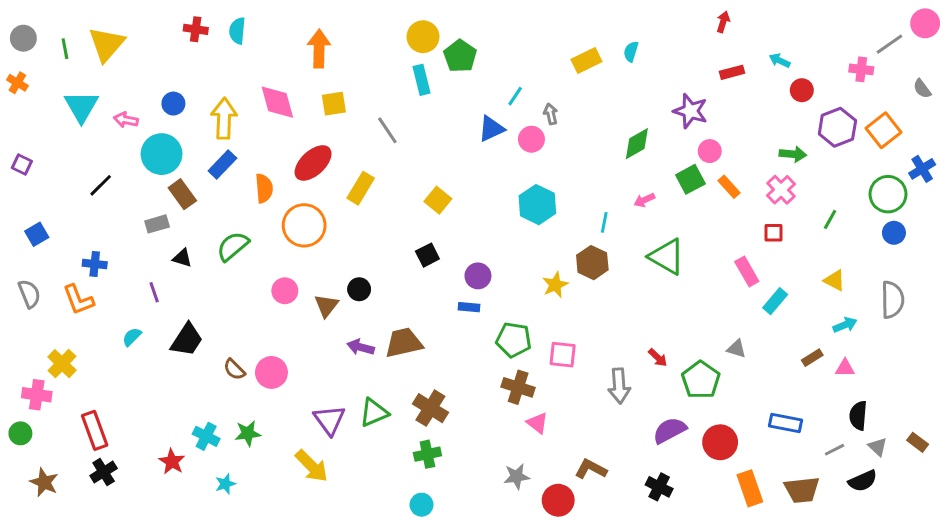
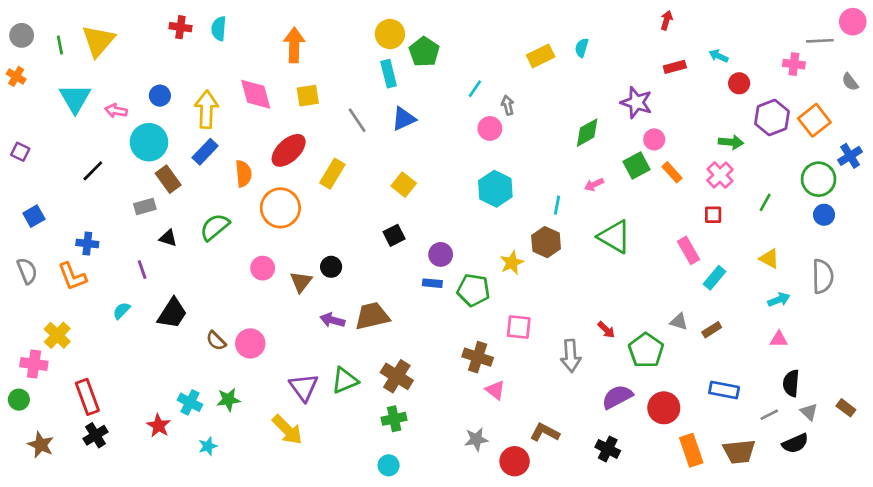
gray line: (889, 44) -> (820, 41), turned 32
blue triangle: (491, 129) -> (404, 119), moved
green pentagon: (514, 340) -> (473, 290), moved
brown rectangle: (812, 358) -> (712, 330), moved

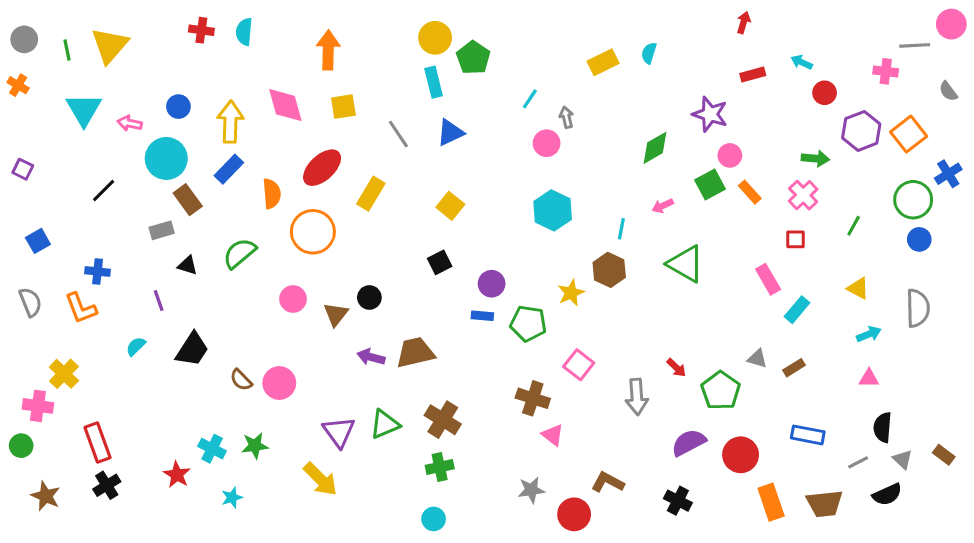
pink square: (519, 327) -> (579, 365), turned 32

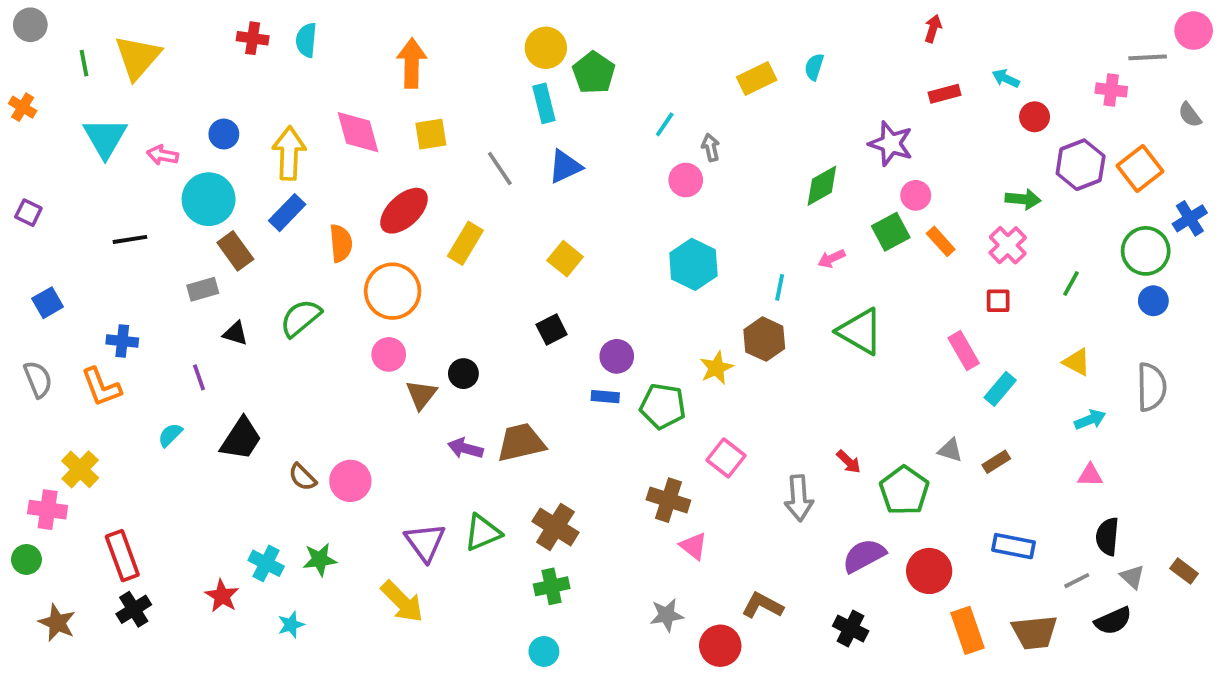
gray circle: (24, 39) -> (30, 25), moved
black line: (104, 191) -> (130, 239), turned 36
pink circle: (293, 299) -> (389, 354), moved

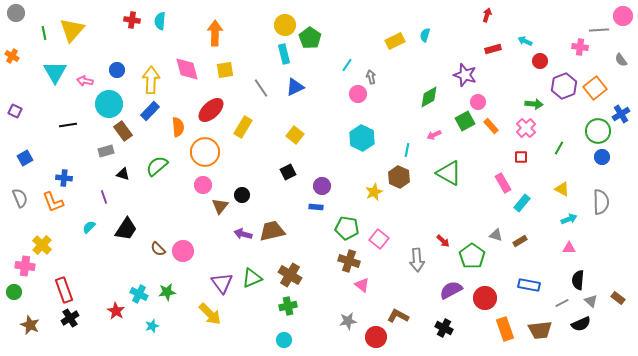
green pentagon: (663, 406) -> (347, 228), moved

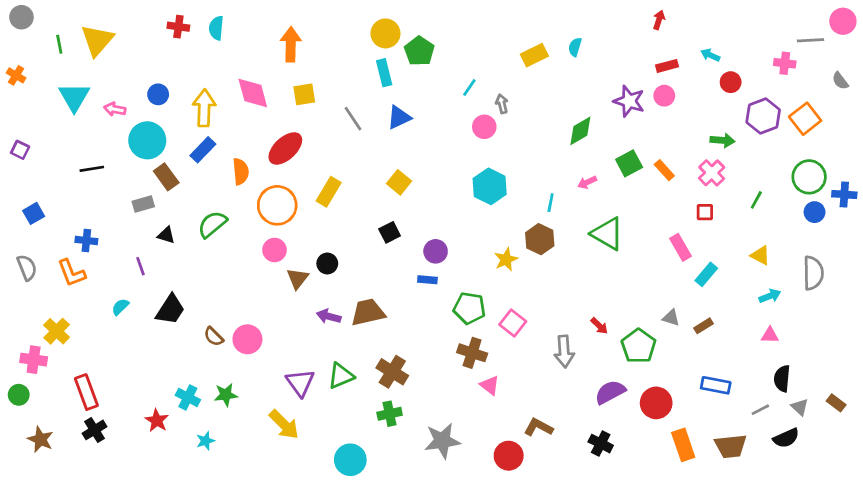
pink circle: (478, 102) -> (664, 96), moved
blue cross: (621, 114) -> (844, 194), moved, turned 36
yellow rectangle: (243, 127) -> (329, 192), moved
gray star: (348, 321) -> (442, 441), moved, size x1.5
cyan circle: (284, 340) -> (350, 460), moved, size x1.5

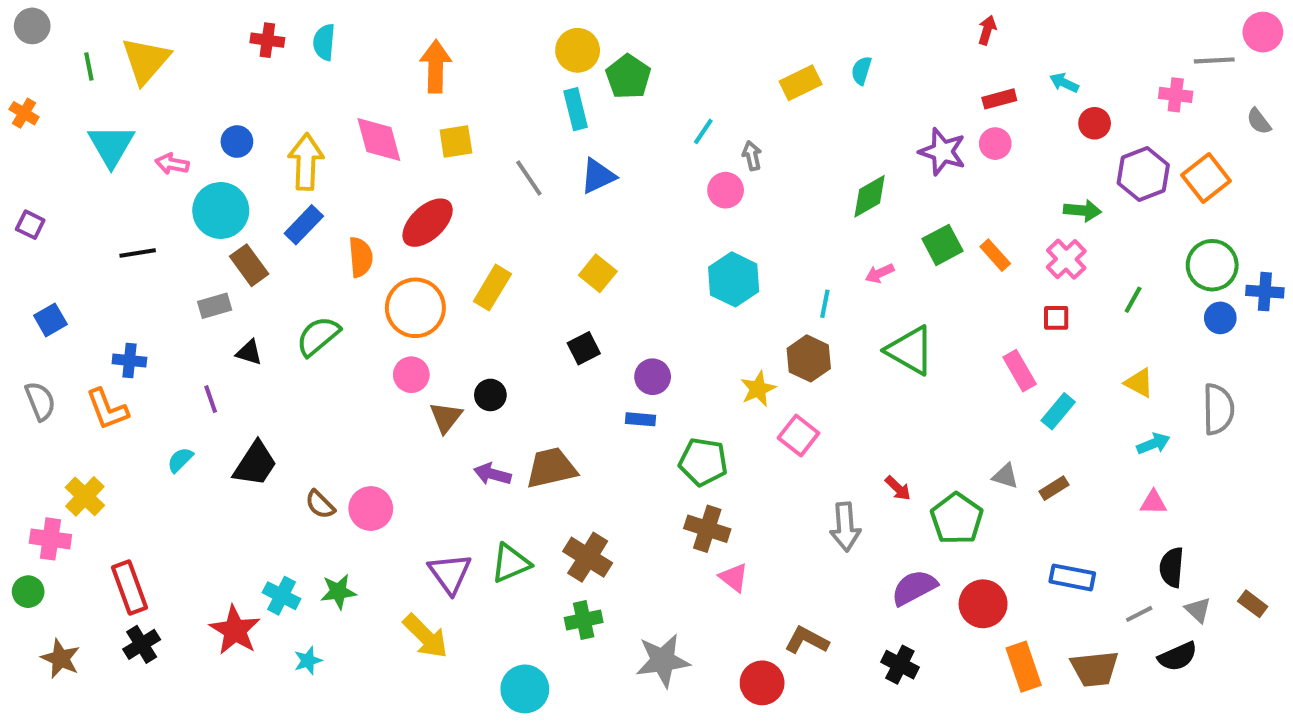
pink square: (513, 323) -> (799, 436), moved
red star: (157, 421) -> (235, 630), size x1.4

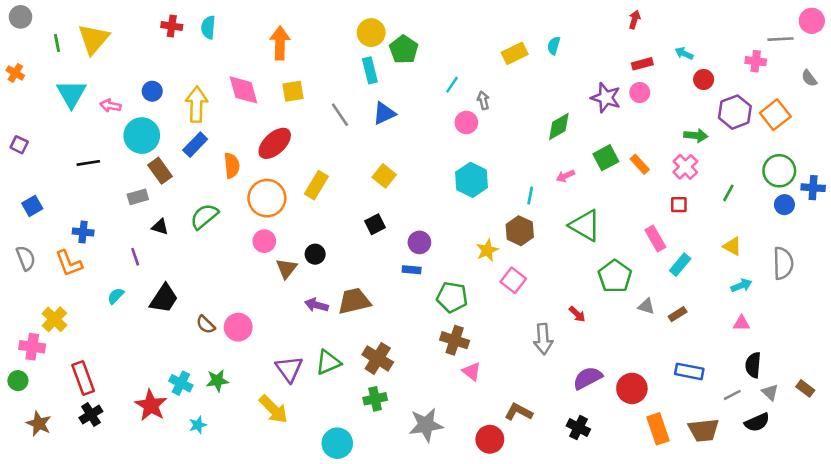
green pentagon: (957, 519) -> (615, 276), moved

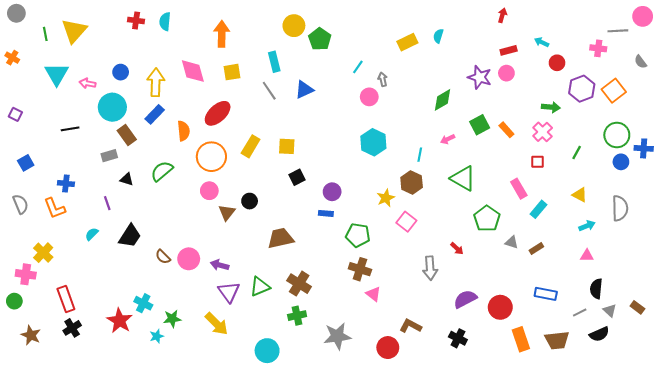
cyan rectangle: (370, 70) -> (274, 62), moved
yellow square: (384, 176) -> (287, 146), moved, turned -36
purple arrow: (316, 305) -> (220, 265), moved
green star: (217, 381) -> (172, 319), moved

